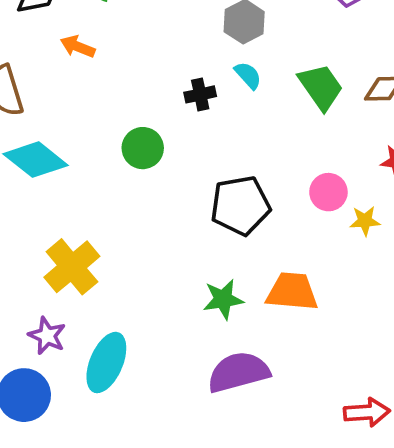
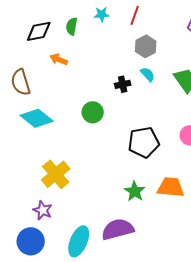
green star: (223, 299) -> (135, 191), turned -30
cyan ellipse: (106, 363) -> (79, 241), moved
purple semicircle: (238, 372) -> (118, 229), moved

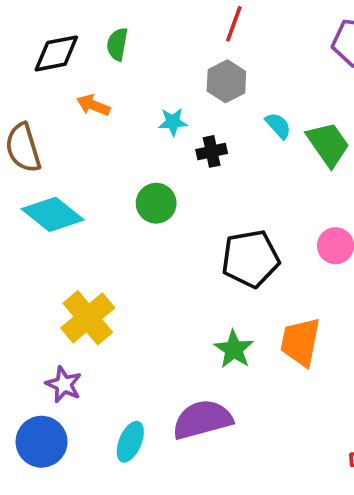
cyan star: (102, 14) -> (173, 122), moved
gray hexagon: (146, 46) -> (226, 81), moved
cyan semicircle: (148, 74) -> (278, 126), moved
orange trapezoid: (171, 187) -> (300, 342), turned -84
cyan ellipse: (79, 241) -> (130, 442), size x0.7

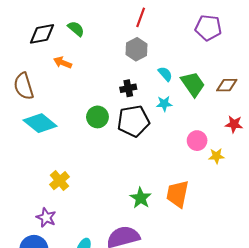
green semicircle: (117, 44) -> (76, 29), turned 120
cyan star: (173, 122) -> (164, 104), moved
black pentagon: (250, 259) -> (133, 121), moved
yellow cross: (88, 318) -> (60, 181), size x0.7

